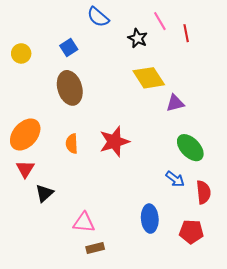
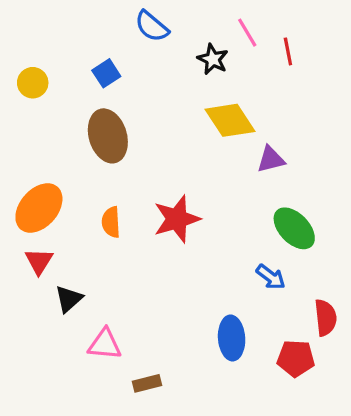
red semicircle: (203, 192) -> (326, 318), moved
pink triangle: (84, 223) -> (105, 344), moved

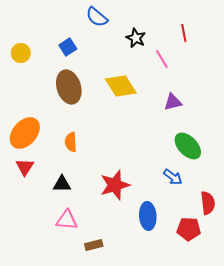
pink line: (247, 33) -> (162, 59), moved
yellow diamond: (230, 120) -> (121, 86), moved
red star: (177, 219) -> (115, 185), moved
black triangle: (69, 299) -> (62, 184), moved, turned 42

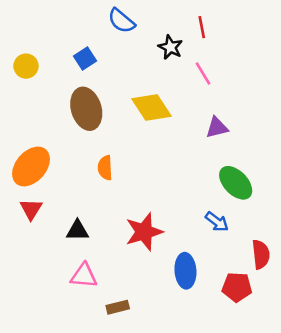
red line: (184, 33) -> (202, 27), moved
orange semicircle: (71, 142) -> (105, 168), moved

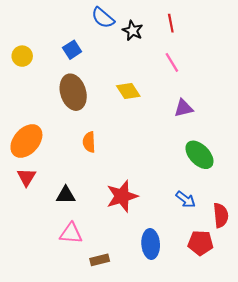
black star: (170, 47) -> (133, 31), moved
yellow diamond: (152, 107) -> (128, 91), size x0.7
blue arrow: (217, 222) -> (186, 199), moved
blue ellipse: (185, 271) -> (151, 244), moved

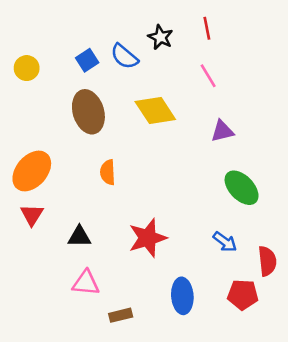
blue semicircle: (103, 18) -> (124, 56), moved
yellow diamond: (128, 91) -> (155, 111), size x1.4

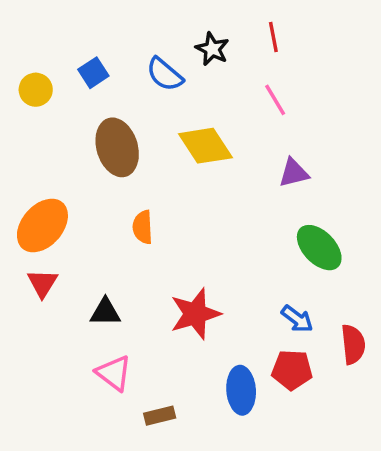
blue square: (87, 60) -> (93, 73), moved
pink triangle: (86, 283) -> (114, 373), turned 32
red pentagon: (243, 295) -> (292, 370), moved

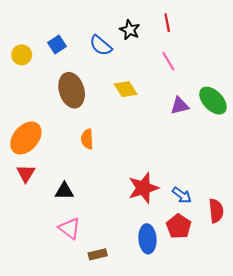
yellow diamond: (205, 146) -> (126, 89), size x0.7
green ellipse: (319, 248) -> (213, 101), moved
red star: (195, 314) -> (143, 188), moved
red pentagon: (292, 370) -> (179, 226), turned 30

